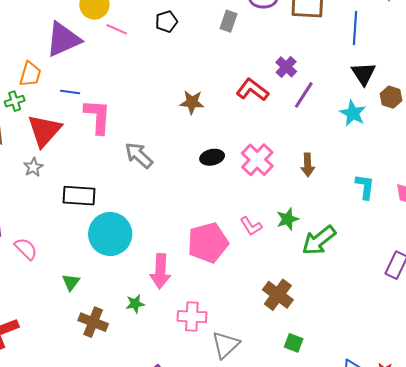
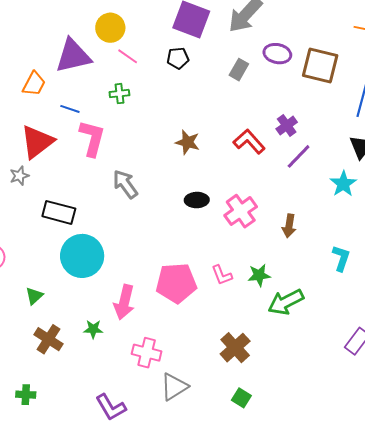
green cross: (15, 101) -> (119, 94), moved

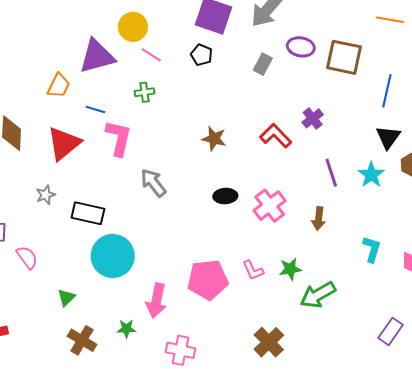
black pentagon: (178, 58) -> (201, 55), turned 30
purple line: (299, 156) -> (331, 173), moved, turned -60
gray star: (19, 176) -> (46, 195), moved

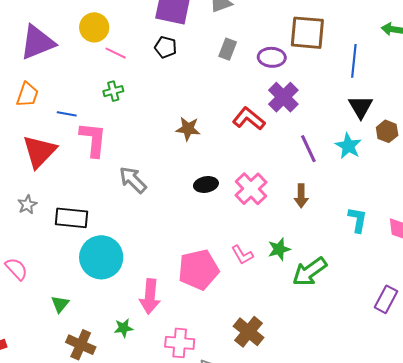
purple ellipse: (301, 47) -> (272, 57), moved
purple triangle: (97, 56) -> (37, 42), moved
purple cross: (313, 118) -> (283, 97), size x1.4
brown cross: (269, 342) -> (249, 332), moved

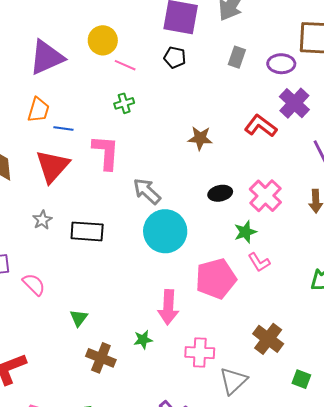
blue line: (67, 114) -> (63, 129), moved
green star: (279, 249) -> (245, 232), moved
cyan circle: (101, 257) -> (165, 231), moved

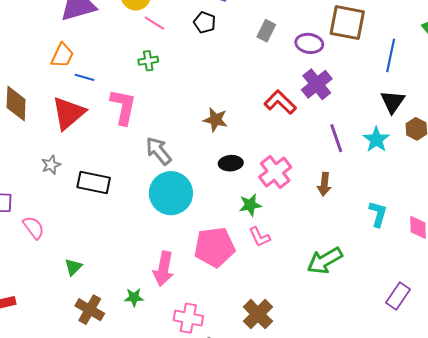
brown star: (200, 138) -> (215, 120), moved

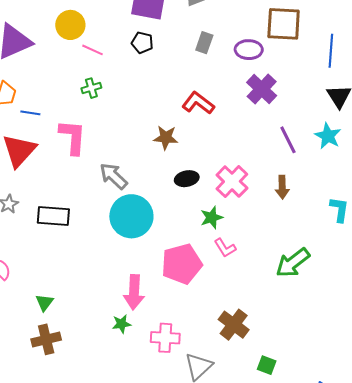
red L-shape: (280, 102) -> (198, 103), moved
green star: (134, 297) -> (121, 324), moved
brown cross: (90, 310) -> (46, 339), moved, turned -36

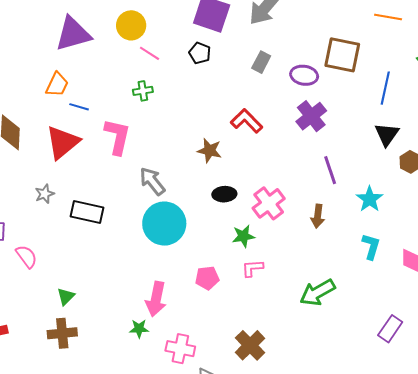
cyan star: (328, 136) -> (370, 199), moved
pink L-shape: (225, 248) -> (252, 268), turned 110
pink pentagon: (182, 264) -> (207, 278), size x0.6

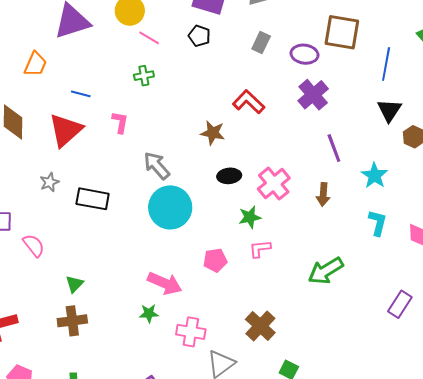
orange trapezoid: (57, 85) -> (35, 64), moved
pink L-shape: (117, 137) -> (120, 122), size x0.6
pink arrow: (156, 299) -> (165, 283), turned -76

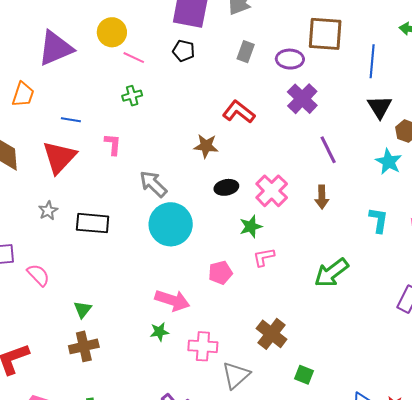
cyan star: (374, 175) -> (389, 162), moved

